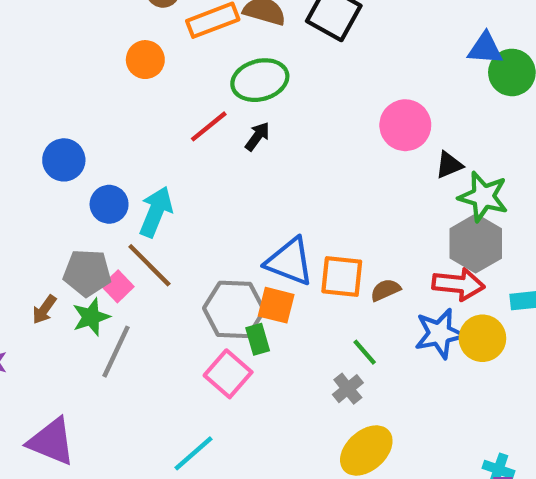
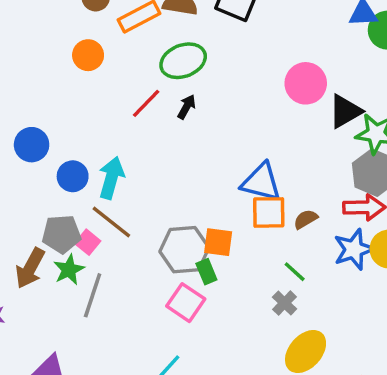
black triangle: (449, 165) -> (345, 111), size x1.5
blue triangle: (290, 262) -> (261, 182), moved
brown arrow: (44, 309) -> (30, 268), size x1.6

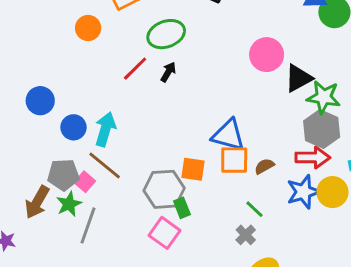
orange square: (218, 242) -> (193, 169), moved

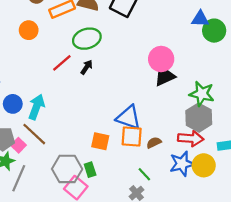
black triangle: (299, 78) -> (164, 76), moved
gray hexagon: (164, 189) -> (67, 169), moved

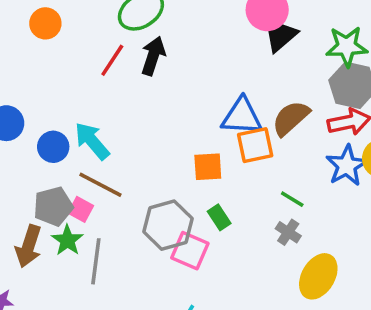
black arrow: (87, 67) -> (153, 56), size x1.5
cyan arrow: (37, 107) -> (92, 141), turned -45
brown semicircle: (154, 143) -> (291, 118), moved, size x1.6
green rectangle: (90, 170) -> (219, 217), moved

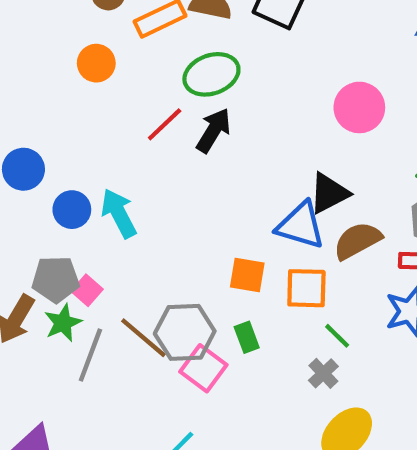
black triangle: (280, 35) -> (329, 193), moved
orange square: (255, 145) -> (306, 288), moved
brown line: (100, 185) -> (143, 338), moved

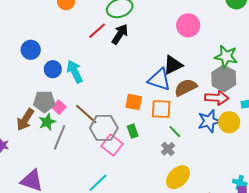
brown line: (143, 338) -> (86, 114), moved

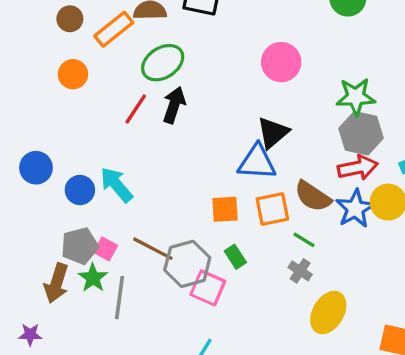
brown semicircle: (186, 87) -> (313, 196), moved, turned -105

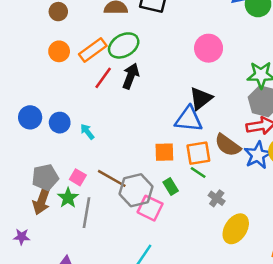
orange rectangle: (114, 29) -> (93, 50), moved
cyan arrow: (116, 185) -> (87, 132), size x0.6
blue circle: (80, 190) -> (60, 123), moved
green line: (304, 240) -> (198, 173), moved
gray pentagon: (80, 246) -> (45, 177), moved

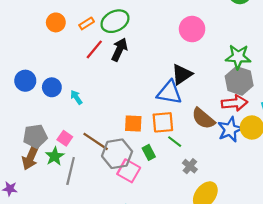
orange rectangle: (93, 50) -> (87, 23), size x0.6
orange square: (164, 152) -> (133, 123), moved
orange square: (198, 153) -> (163, 122), moved

